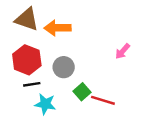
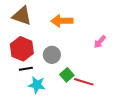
orange arrow: (57, 28) -> (62, 21), moved

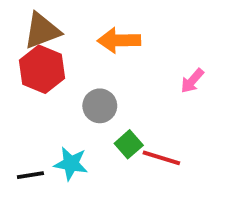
brown triangle: (22, 16) -> (42, 31), turned -40
red hexagon: (22, 49) -> (42, 69), moved
black line: (26, 69) -> (30, 175), moved

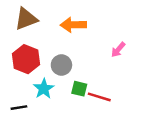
red hexagon: (42, 69) -> (26, 59), moved
green square: (129, 144) -> (79, 89), turned -35
cyan star: (71, 164) -> (44, 89), moved, turned 30

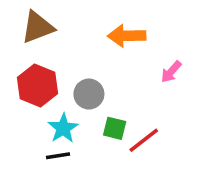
orange arrow: (73, 25) -> (127, 36), moved
red line: (99, 97) -> (144, 140), turned -55
black line: (19, 108) -> (58, 156), moved

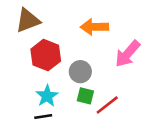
pink arrow: (171, 72) -> (128, 54), size x1.6
red hexagon: (38, 85) -> (46, 55), moved
gray circle: (89, 94) -> (80, 72), moved

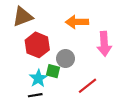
pink arrow: (128, 54) -> (104, 44), turned -45
green square: (85, 96) -> (53, 71), moved

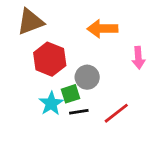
pink arrow: (104, 44) -> (138, 58), size x0.7
green square: (53, 71) -> (71, 94), turned -32
black line: (35, 95) -> (79, 112), moved

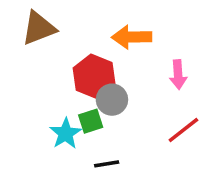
red hexagon: (50, 59) -> (94, 76), moved
black line: (79, 112) -> (107, 164), moved
red line: (116, 113) -> (183, 130), moved

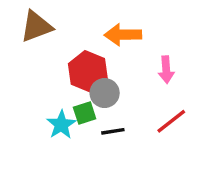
black line: (107, 164) -> (113, 131), moved

